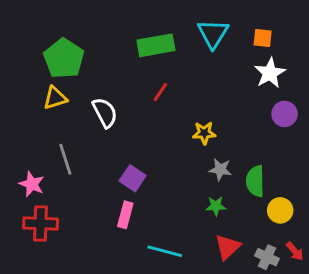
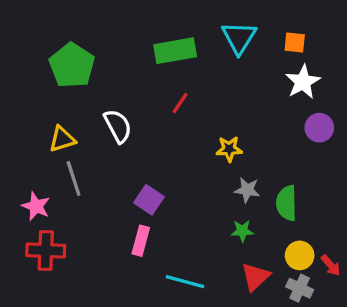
yellow triangle: (55, 98) -> (62, 139), moved
yellow circle: (280, 210) -> (300, 255), moved
red arrow: (295, 251) -> (331, 265), moved

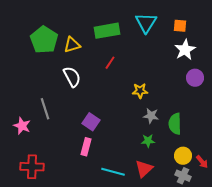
yellow triangle: (62, 139) -> (72, 45), moved
red cross: (46, 251) -> (32, 167), moved
red triangle: (255, 277) -> (144, 169), moved

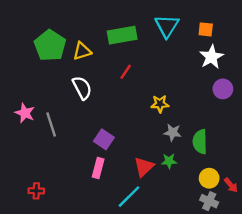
pink star: (22, 126) -> (25, 113), moved
red cross: (32, 167) -> (36, 191), size x0.6
red triangle: (144, 169) -> (144, 167), moved
cyan line: (113, 172) -> (129, 197), turned -60

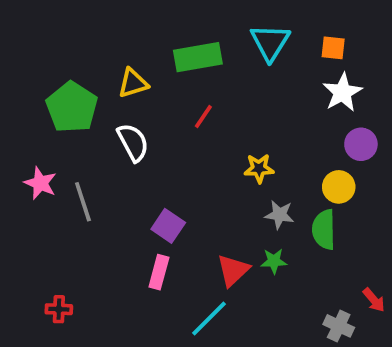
green pentagon: (50, 45) -> (72, 107), moved
yellow circle: (209, 178) -> (339, 187), moved

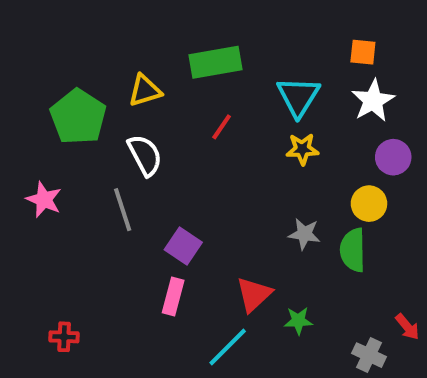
cyan triangle: (270, 42) -> (298, 97), moved
yellow star: (259, 168) -> (302, 149), moved
gray line: (83, 202) -> (123, 210), moved
green star: (274, 261) -> (298, 321), moved

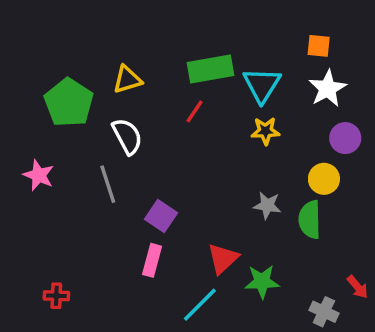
green rectangle: (216, 62) -> (211, 69), moved
green star: (298, 321) -> (262, 282), size x1.4

